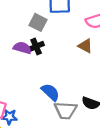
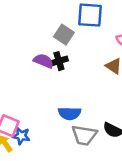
blue semicircle: (50, 92) -> (70, 113), turned 132

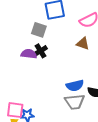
blue semicircle: (70, 113) -> (75, 86), moved

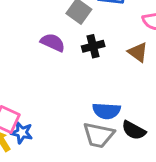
black cross: (40, 51) -> (93, 46), moved

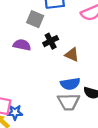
brown triangle: (138, 52) -> (72, 55), moved

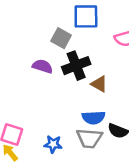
black cross: (51, 41) -> (76, 66), size x1.5
blue star: (15, 112) -> (53, 144), moved

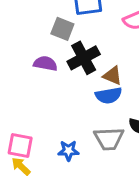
blue semicircle: (94, 118) -> (109, 95), moved

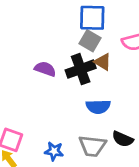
gray square: (62, 29) -> (90, 41), moved
brown triangle: (112, 76) -> (103, 62), moved

